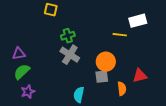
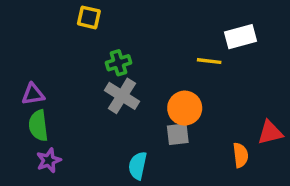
green semicircle: (22, 72) -> (38, 126), turned -54
red triangle: (140, 76) -> (270, 132), moved
orange semicircle: (122, 89) -> (241, 155), moved

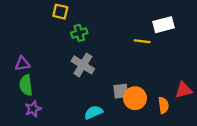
green cross: (118, 63) -> (79, 33), moved
orange circle: (185, 108) -> (135, 98), moved
cyan semicircle: (138, 166) -> (94, 112), turned 54

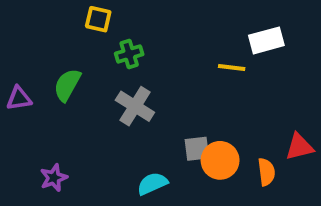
purple triangle: (22, 64) -> (19, 98), moved
green semicircle: (26, 85) -> (67, 85), moved, turned 36

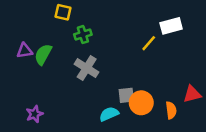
yellow line: (232, 68) -> (149, 43), turned -56
purple triangle: (19, 98) -> (25, 51), moved
cyan semicircle: (152, 184) -> (109, 114), moved

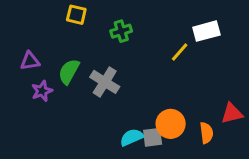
green cross: (83, 35) -> (121, 31), moved
green semicircle: (43, 54) -> (69, 71), moved
gray square: (126, 95) -> (153, 137), moved
purple star: (34, 114) -> (42, 91), moved

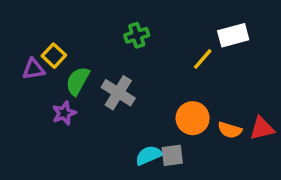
yellow square: (76, 15) -> (54, 56), moved, turned 30
purple star: (42, 91) -> (64, 113), moved
orange circle: (171, 124) -> (193, 118), moved
orange semicircle: (206, 133) -> (230, 130), moved, turned 114

